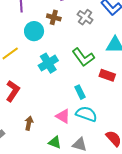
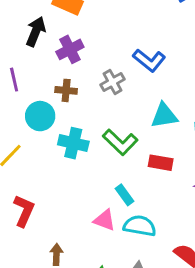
gray cross: (85, 17) -> (113, 82), turned 35
cyan cross: (48, 63) -> (73, 143), moved, turned -36
pink triangle: (63, 116) -> (105, 220), moved

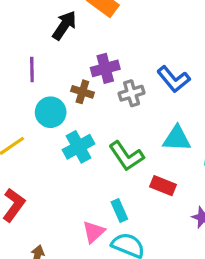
purple cross: (70, 49) -> (105, 68), moved
cyan cross: (73, 143) -> (79, 147), turned 36
pink triangle: (105, 220) -> (94, 232), turned 45

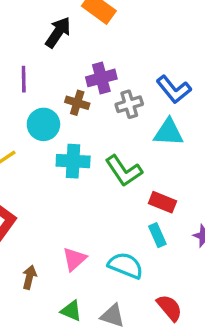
cyan triangle: (177, 139) -> (169, 132), moved
cyan cross: (79, 147) -> (73, 161), turned 32
cyan rectangle: (119, 211) -> (157, 235), moved
pink triangle: (94, 232) -> (74, 259), moved

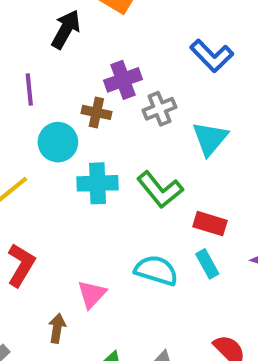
blue L-shape: (174, 89) -> (212, 56), moved
cyan triangle: (169, 132) -> (210, 139), turned -48
pink triangle: (74, 259) -> (92, 294), moved
cyan semicircle: (126, 265) -> (156, 270), moved

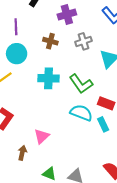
purple cross: (123, 80) -> (67, 15), moved
cyan circle: (58, 142) -> (17, 54), moved
cyan semicircle: (156, 270) -> (81, 113), moved

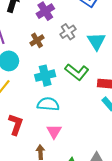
brown cross: (50, 41) -> (37, 40), turned -32
cyan semicircle: (81, 113) -> (48, 104), moved

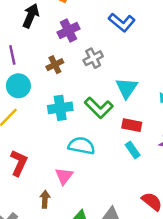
cyan triangle: (96, 41) -> (127, 88), moved
cyan semicircle: (48, 104) -> (81, 146), moved

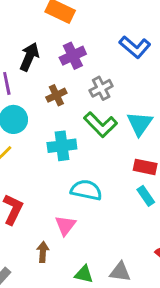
black arrow: (31, 16) -> (29, 57), moved
green L-shape: (99, 108) -> (101, 125), moved

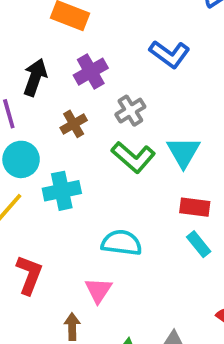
cyan cross: (62, 146) -> (62, 191), moved

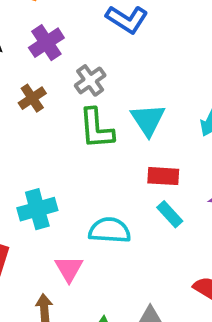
green L-shape: (133, 157) -> (96, 128), turned 48
cyan cross: (62, 191) -> (37, 209), moved
cyan semicircle: (122, 243) -> (110, 230), moved

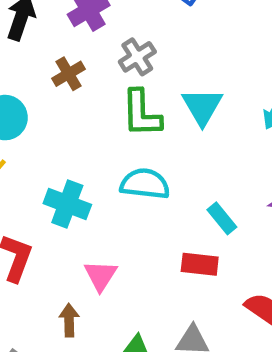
red rectangle: (163, 176) -> (200, 264), moved
cyan cross: (37, 209) -> (67, 204), turned 33
cyan semicircle: (110, 230) -> (145, 184), moved

